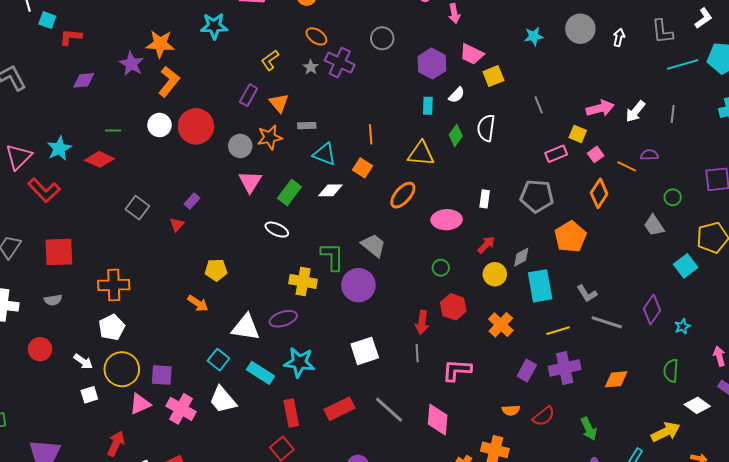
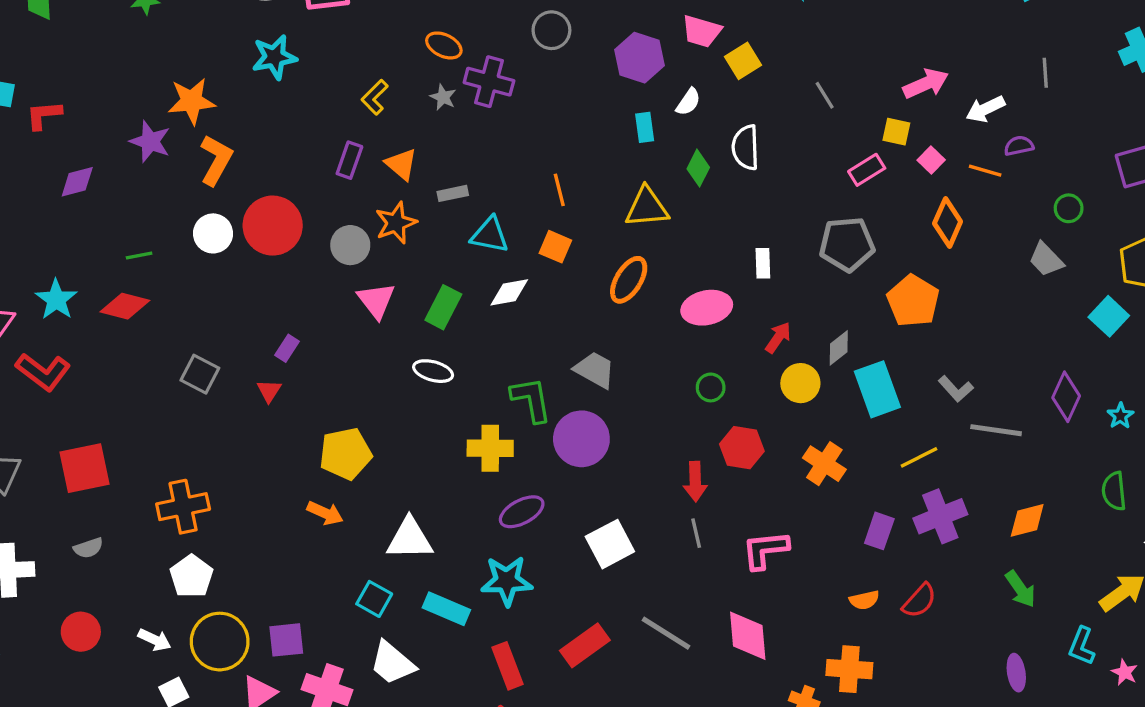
white arrow: (635, 112) -> (985, 109), moved, turned 35
yellow pentagon: (216, 270) -> (345, 454), size x1.4
purple ellipse: (283, 319) -> (522, 512), moved
green arrow: (589, 429) -> (1021, 589), moved

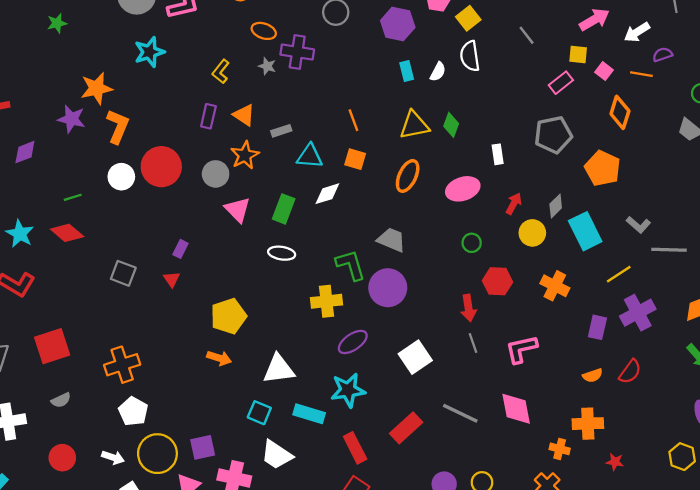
white semicircle: (688, 102) -> (438, 72), moved
white semicircle: (746, 147) -> (470, 56), moved
green diamond: (698, 168) -> (451, 125), moved
red diamond: (125, 306) -> (67, 233), turned 32

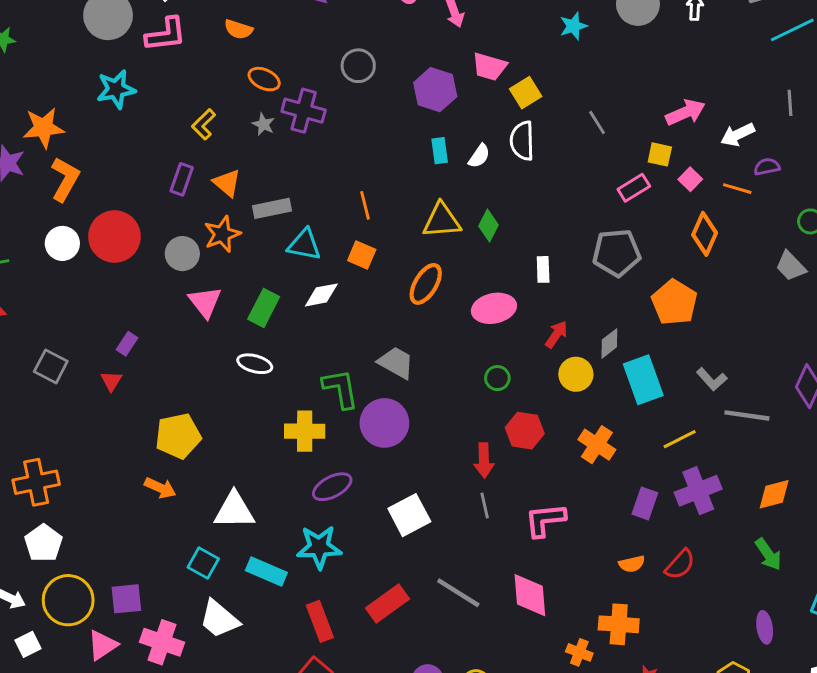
gray rectangle: (281, 131) -> (272, 208), size x1.4

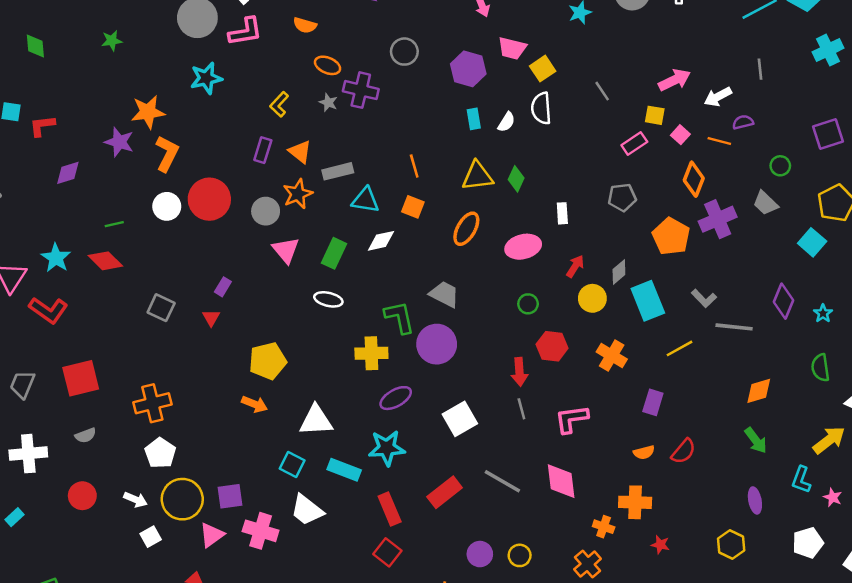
gray pentagon: (617, 253) -> (622, 197), size x0.7
purple cross: (698, 491) -> (718, 219), moved

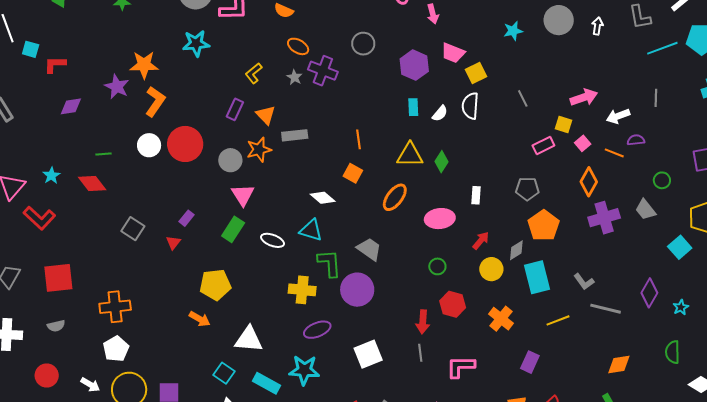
cyan triangle: (365, 200) -> (311, 230), moved
orange pentagon: (671, 236) -> (544, 226), moved
white diamond: (381, 241) -> (323, 198), turned 45
green rectangle: (334, 253) -> (233, 229), moved
cyan star: (56, 258) -> (51, 175), size x0.7

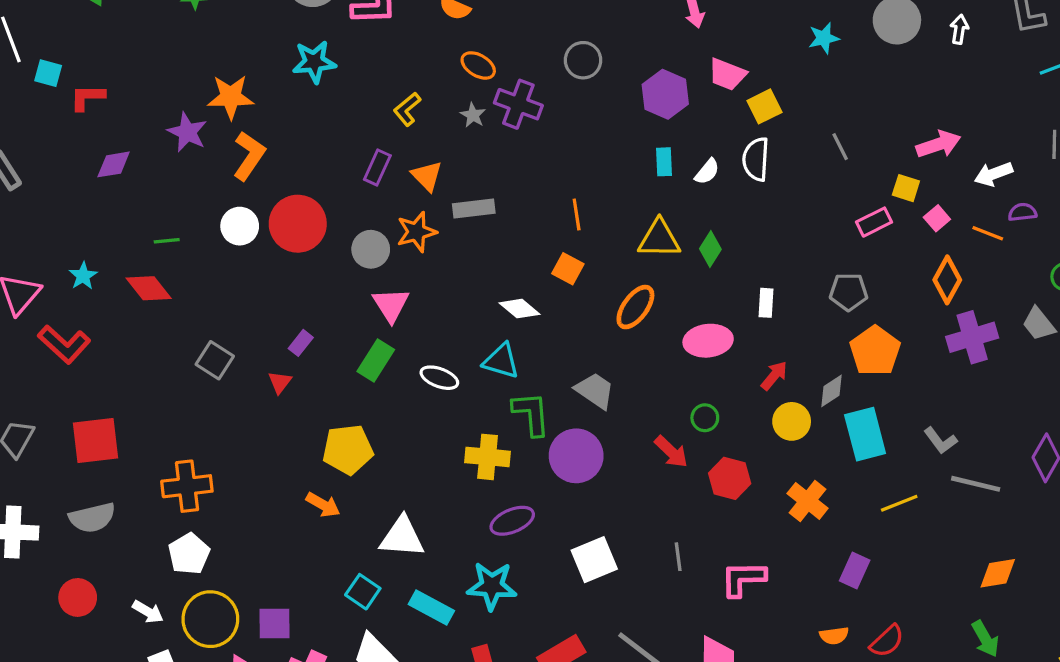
red arrow: (423, 322) -> (671, 452), moved, turned -50
gray semicircle: (56, 326) -> (92, 518), size x1.6

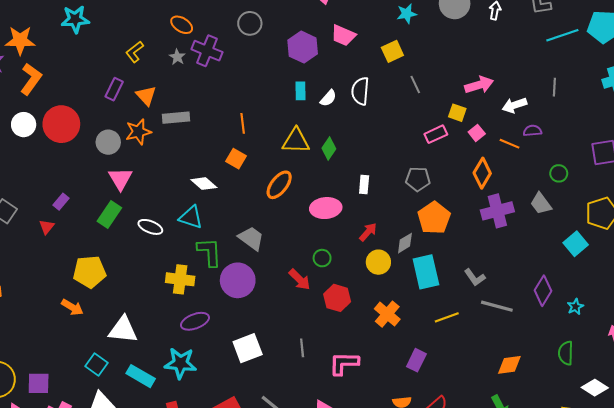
yellow square: (765, 106) -> (392, 51), moved

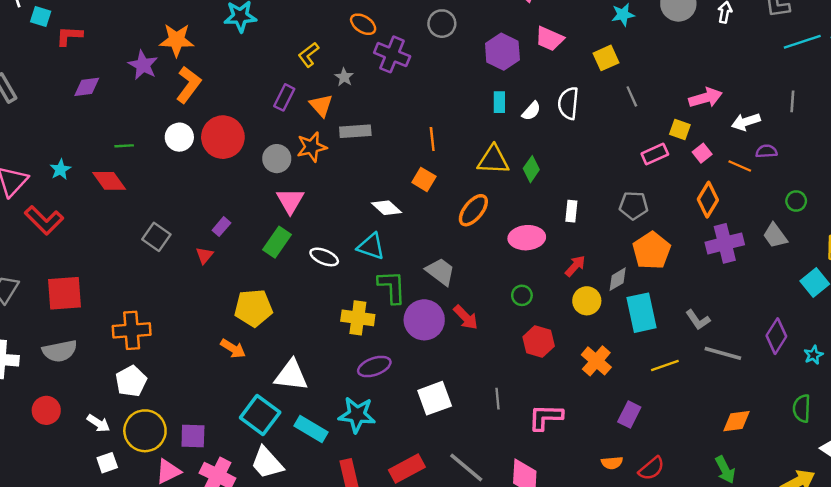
gray star: (177, 57) -> (344, 77), moved
red arrow: (300, 280) -> (466, 317), moved
cyan square: (96, 365) -> (260, 415), size x1.5

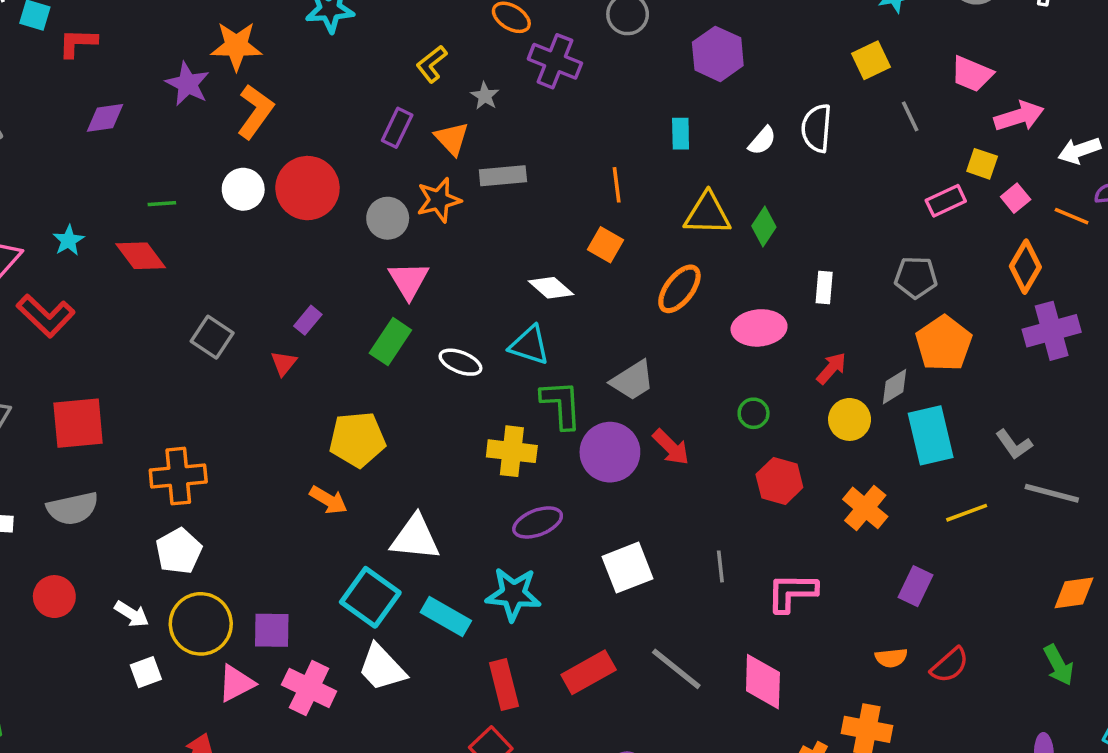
pink trapezoid: (550, 39) -> (972, 74), moved
cyan rectangle: (499, 102) -> (681, 134), moved
gray trapezoid: (440, 272) -> (632, 380), turned 112

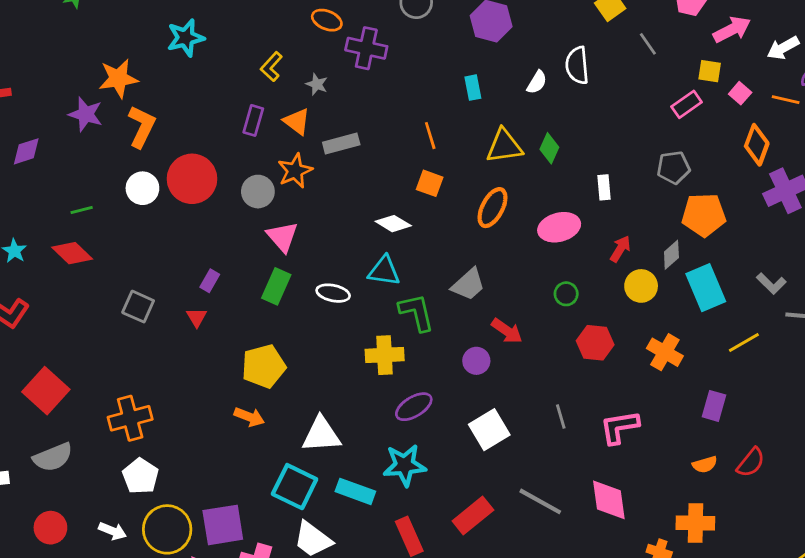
orange pentagon: (944, 343) -> (704, 215), turned -30
red square: (78, 423) -> (46, 391), turned -33
purple circle: (610, 452) -> (476, 361), moved, size x0.6
purple square: (272, 630) -> (223, 525), size x1.4

